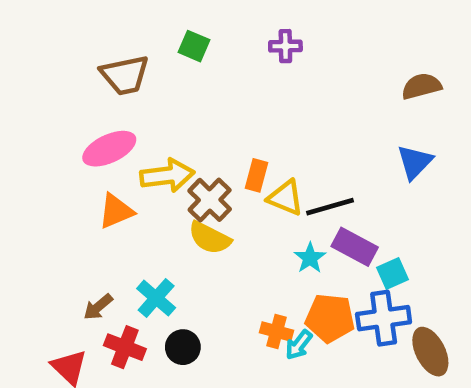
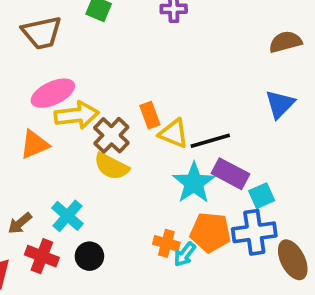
pink ellipse: (109, 149) -> (53, 93), moved
orange rectangle: (256, 175) -> (150, 115), turned -35
cyan star: (310, 258) -> (194, 183), size x1.6

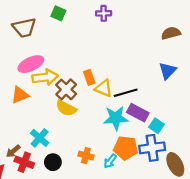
cyan star: (194, 183) -> (116, 118), turned 30
cyan square: (262, 196) -> (157, 126), turned -32
brown arrow: (20, 223) -> (13, 151), moved
orange cross: (166, 243) -> (86, 156), moved

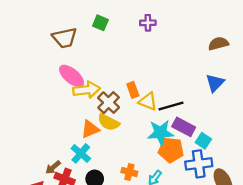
pink ellipse: (31, 64) -> (72, 76), turned 65
orange triangle: (20, 95) -> (90, 129), moved
orange pentagon: (126, 148) -> (171, 150), moved

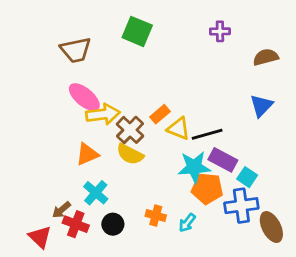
green square: (100, 23) -> (137, 31), moved, size x1.5
purple cross: (148, 23) -> (220, 31), moved
orange rectangle: (133, 90) -> (160, 114), turned 70
orange triangle: (90, 129) -> (87, 154), moved

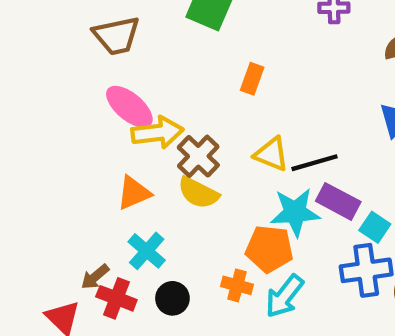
orange rectangle: (160, 114) -> (252, 79), moved, turned -30
orange pentagon: (207, 188) -> (269, 249), moved
cyan arrow: (187, 223) -> (284, 296), size x1.5

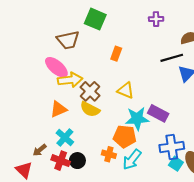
brown trapezoid: (116, 36) -> (68, 40), moved
black line: (315, 163) -> (172, 58), moved
cyan square: (375, 227) -> (176, 164), moved
red cross: (116, 298) -> (61, 161), moved

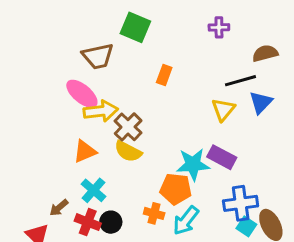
yellow triangle: (126, 90) -> (223, 110), moved, turned 48

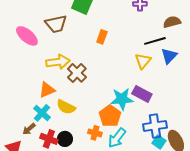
pink ellipse: (82, 94) -> (27, 36), moved
yellow semicircle: (128, 151) -> (66, 107), moved
orange pentagon: (176, 189) -> (110, 116), turned 30
cyan cross: (93, 190) -> (42, 113), moved

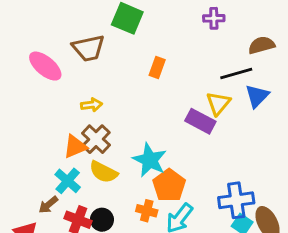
yellow arrow: (58, 62) -> (92, 105), size x0.6
brown cross: (77, 73) -> (96, 139), moved
purple rectangle: (142, 94) -> (200, 121), moved
cyan star: (122, 99) -> (150, 160), moved, turned 30

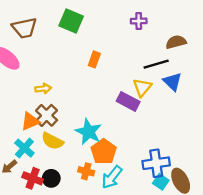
brown trapezoid: (89, 48) -> (24, 28), moved
blue triangle: (257, 96) -> (172, 82), turned -30

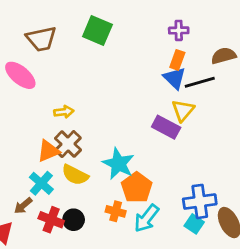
orange rectangle: (94, 59) -> (177, 60), moved
blue triangle: (172, 82) -> (175, 78), moved
cyan square: (161, 182) -> (194, 224), moved

